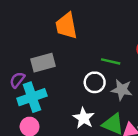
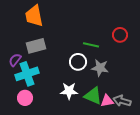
orange trapezoid: (66, 26) -> (34, 16), moved
white star: (84, 118) -> (69, 91), turned -30

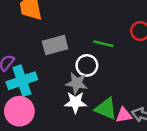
gray rectangle: (36, 46) -> (55, 45), moved
gray star: (100, 68) -> (77, 83), moved
pink circle: (25, 98) -> (19, 111), size x1.5

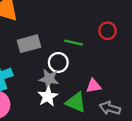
white star: (75, 102) -> (48, 96), turned -30
pink triangle: (124, 115) -> (93, 86), moved

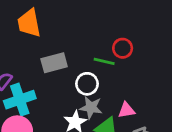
red circle: (108, 31) -> (123, 48), moved
gray star: (49, 79) -> (91, 108), moved

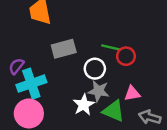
red circle: (123, 48) -> (126, 56), moved

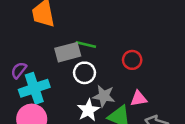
green line: (111, 47) -> (86, 44), moved
white circle: (95, 69) -> (85, 73), moved

